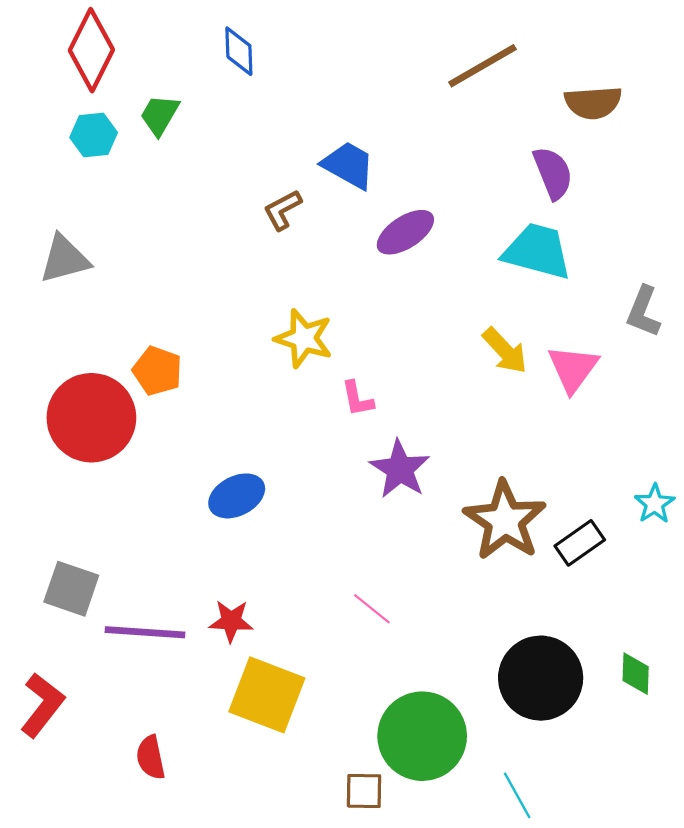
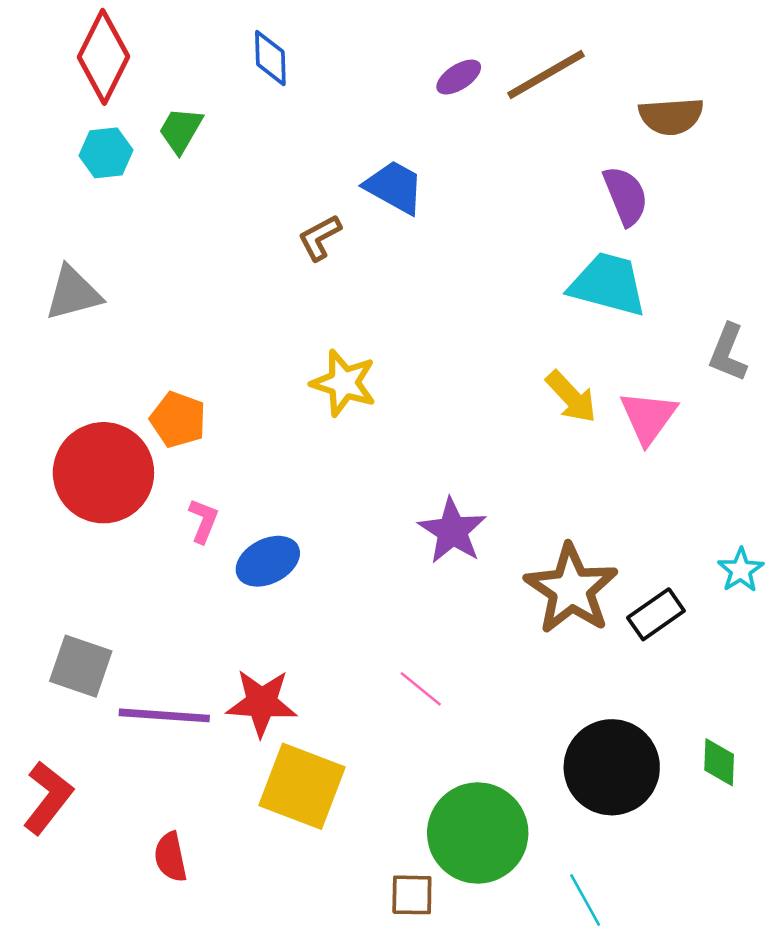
purple ellipse: (405, 232) -> (459, 77), moved, size x0.7
pink L-shape: (357, 399) -> (203, 521), moved, turned -147
red star: (231, 621) -> (262, 703), size x1.4

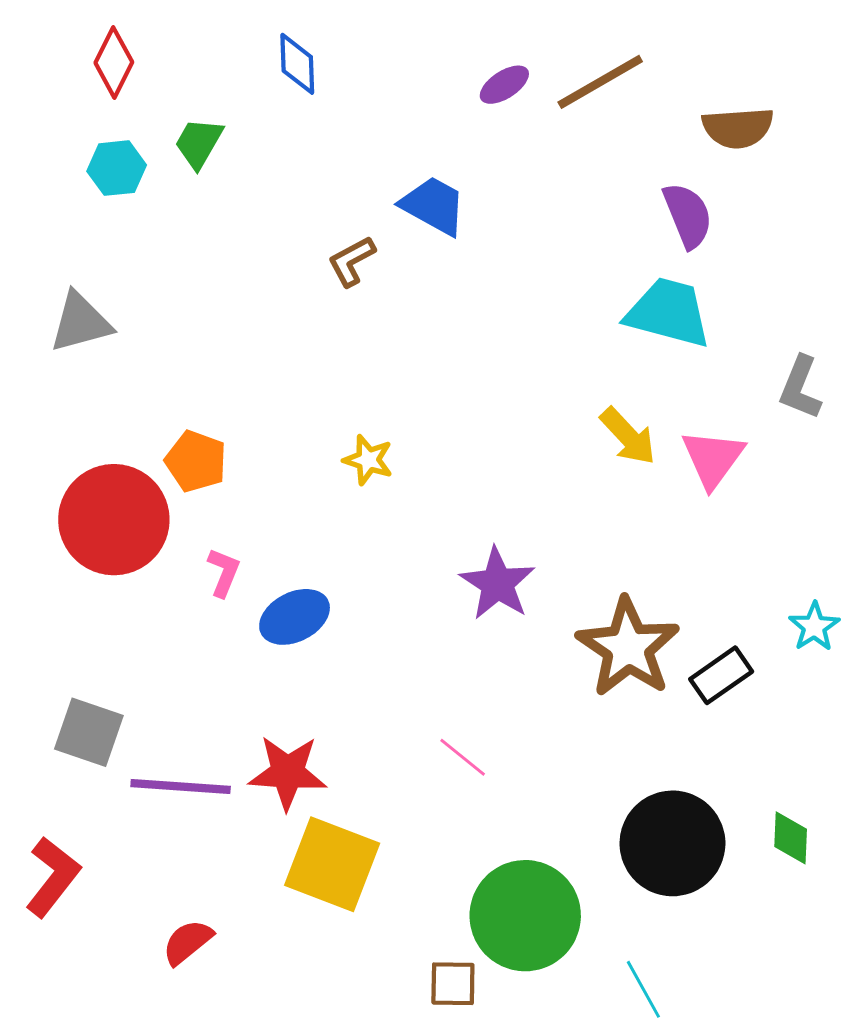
red diamond: (103, 57) -> (114, 62), size x0.7
yellow star: (344, 383) -> (368, 460), moved, size x0.7
red semicircle: (170, 857) -> (188, 942), turned 63

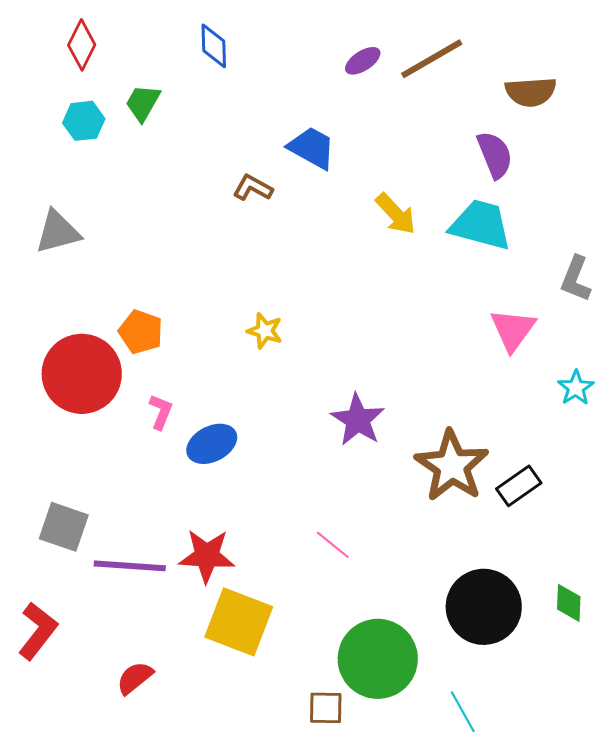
brown L-shape: (351, 261) -> (253, 188), turned 57
yellow arrow: (628, 436) -> (396, 214), moved
cyan star: (814, 627) -> (576, 388), moved

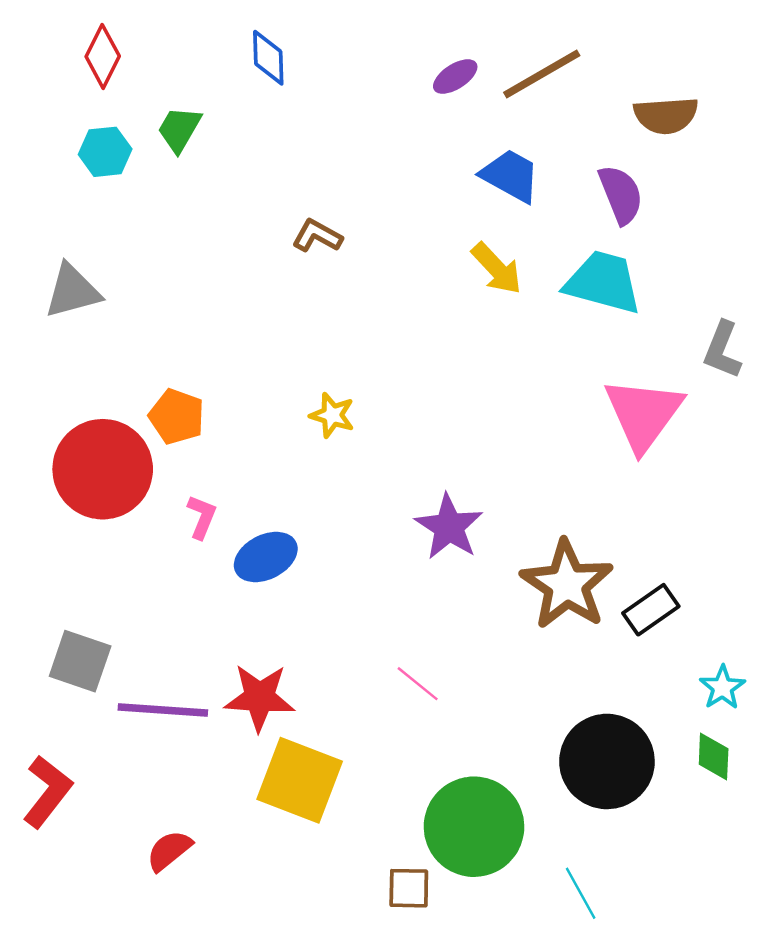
blue trapezoid: (312, 148) -> (510, 176), moved
pink triangle: (513, 330) -> (643, 414), size x1.4
cyan star: (576, 388) -> (722, 687), moved

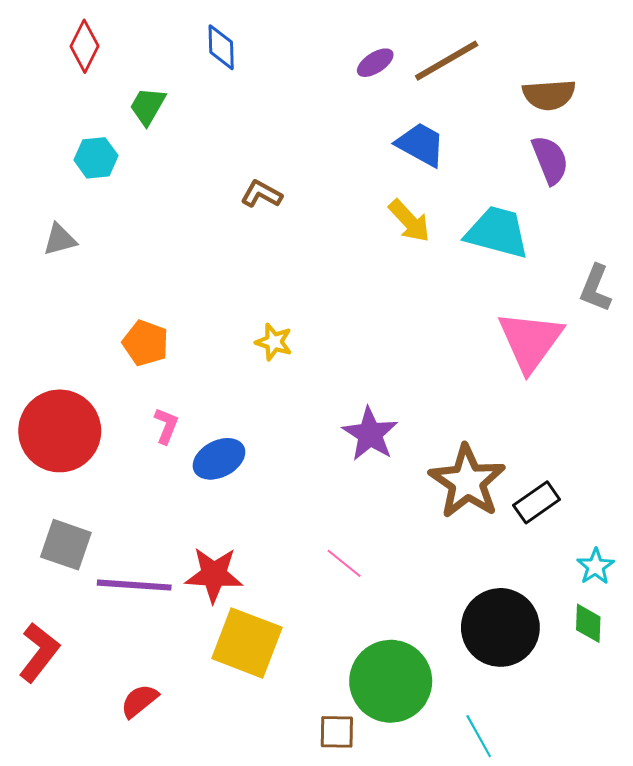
cyan hexagon: (105, 152) -> (96, 158), moved
purple semicircle: (621, 194) -> (550, 160), moved
gray triangle: (73, 291) -> (60, 240), size x0.7
red circle: (103, 469) -> (60, 431), moved

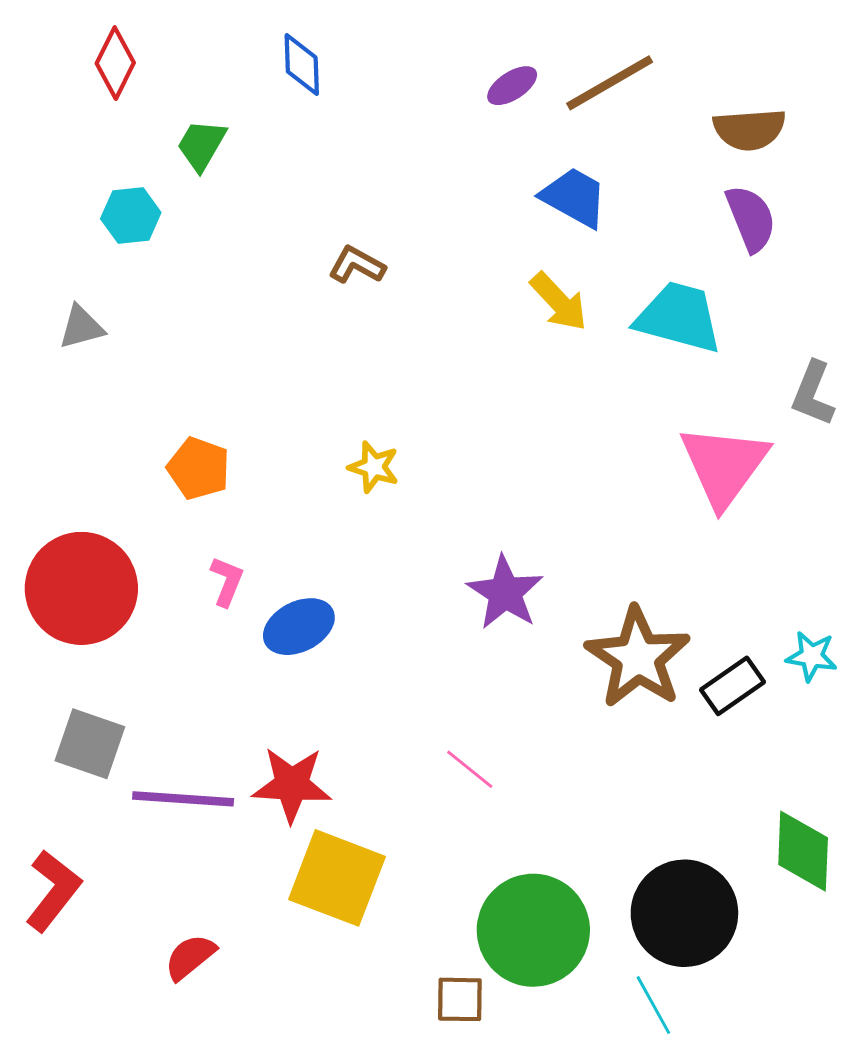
cyan star: (596, 566) -> (812, 656), moved, turned -30
green diamond: (588, 623) -> (803, 851), size x1.5
black circle: (500, 627) -> (684, 913), moved

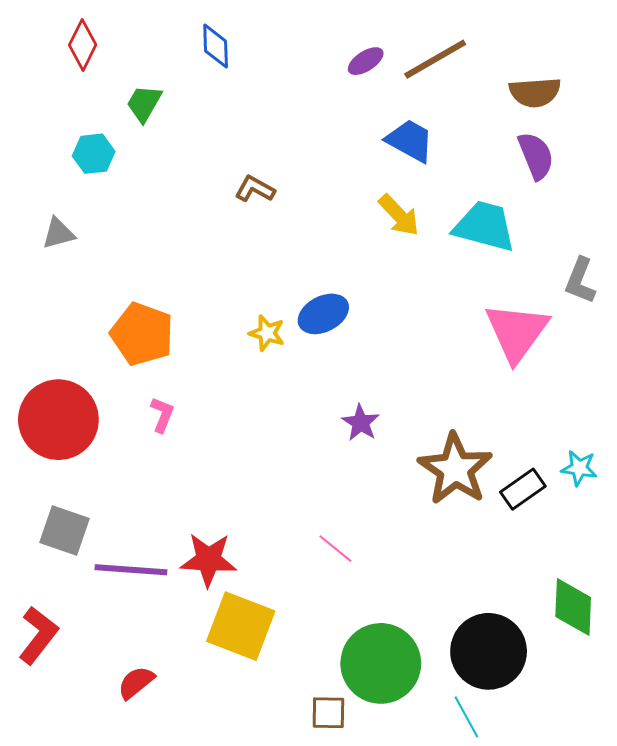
orange pentagon: (199, 468) -> (142, 334), size x1.4
purple star: (505, 593) -> (361, 423), size x0.7
blue ellipse: (299, 627) -> (323, 314), moved

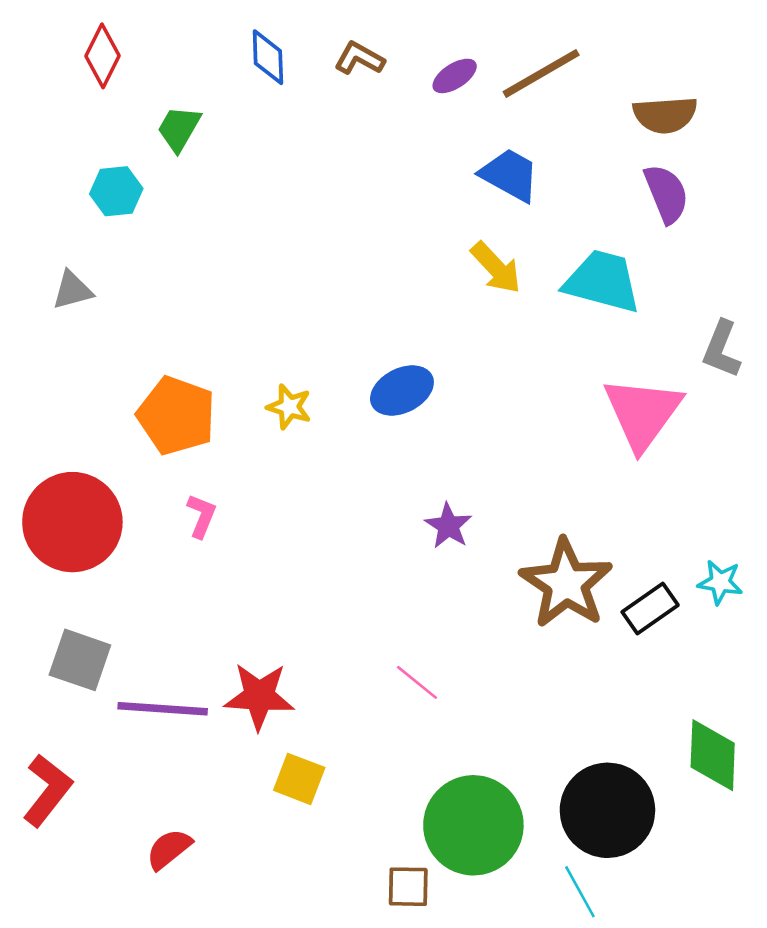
brown L-shape: (255, 189) -> (359, 58), moved
yellow star: (267, 333) -> (289, 407), moved
yellow square: (241, 626) -> (299, 779), size x0.6

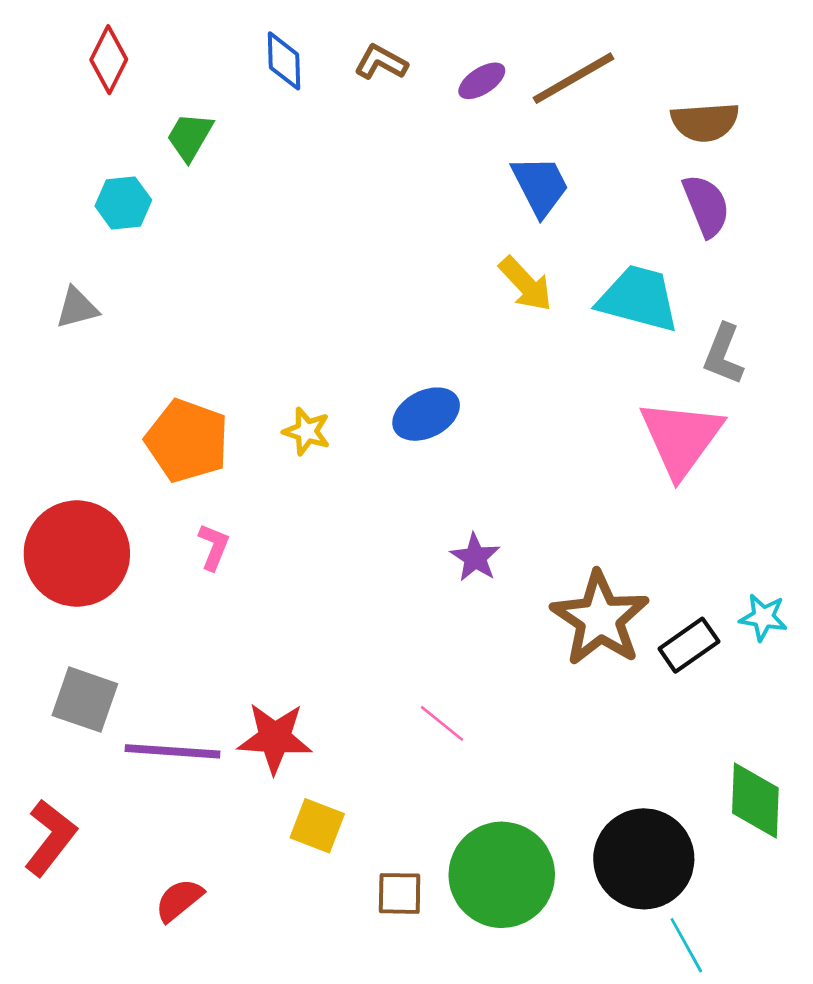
blue trapezoid: (510, 175) -> (540, 186), turned 34
gray L-shape: (722, 349) -> (723, 354), moved
brown square: (408, 887) -> (400, 893), moved
cyan line: (580, 892) -> (686, 945), moved

